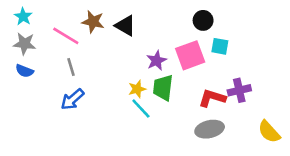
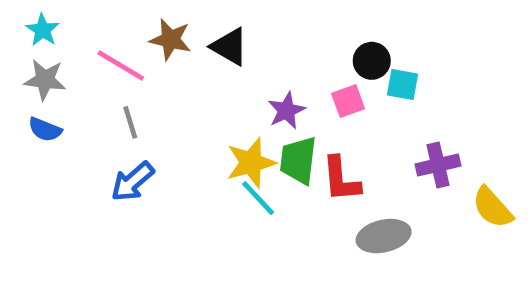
black circle: (203, 20) -> (372, 61), moved
pink square: (190, 55) -> (348, 101), size x0.6
yellow star: (137, 89) -> (251, 163), size x1.5
red L-shape: (212, 98) -> (341, 179), moved, turned -112
yellow semicircle: (269, 132) -> (493, 208), moved

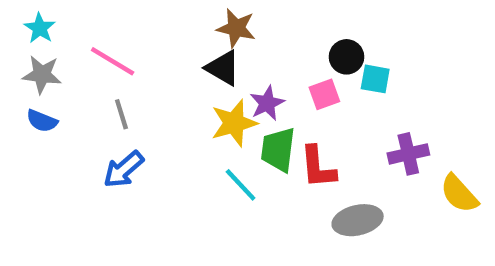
brown star: (170, 39) -> (236, 28), moved
black triangle: (230, 47) -> (223, 68), moved
yellow star: (251, 163) -> (234, 123), moved

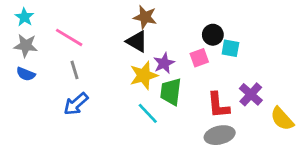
purple cross: (408, 154) -> (251, 94), turned -35
red L-shape: (318, 167) -> (218, 105), moved

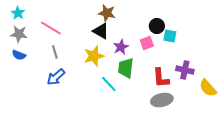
yellow star: (144, 75) -> (94, 56), moved
purple cross: (251, 94) -> (185, 70), turned -30

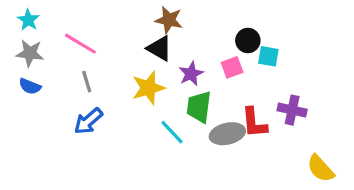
yellow semicircle: (208, 88) -> (321, 168), moved
gray ellipse: (162, 100) -> (227, 134), moved

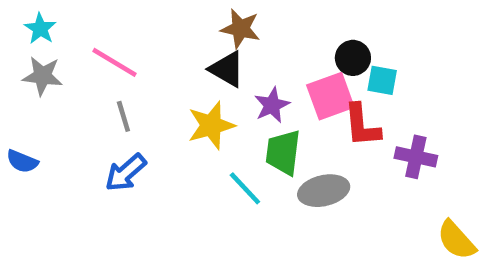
pink square: (232, 67) -> (330, 96), size x1.5
blue semicircle: (30, 86) -> (22, 161), moved
red L-shape: (254, 123) -> (362, 125), moved

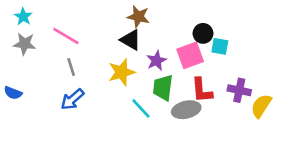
red L-shape: (362, 125) -> (202, 90), moved
yellow semicircle: (456, 240) -> (261, 106), moved, turned 75

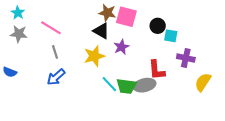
pink square: (190, 55) -> (126, 17), moved, turned 35
green trapezoid: (163, 88) -> (126, 86), moved, turned -90
purple cross: (239, 90) -> (186, 58), moved

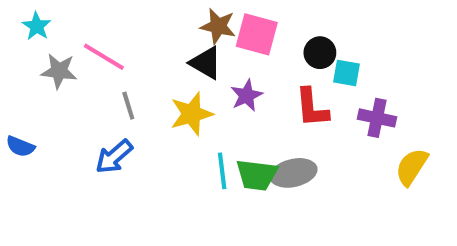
gray star: (19, 34) -> (59, 71), moved
gray line: (55, 52) -> (128, 106), moved
red L-shape: (157, 70) -> (312, 108), moved
cyan line: (109, 84) -> (222, 171), turned 36

